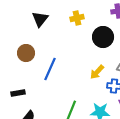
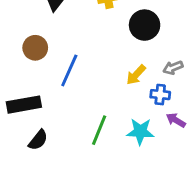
black rectangle: (18, 93) -> (24, 105), size x1.6

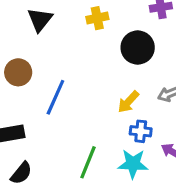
blue cross: (160, 95) -> (141, 131), moved

